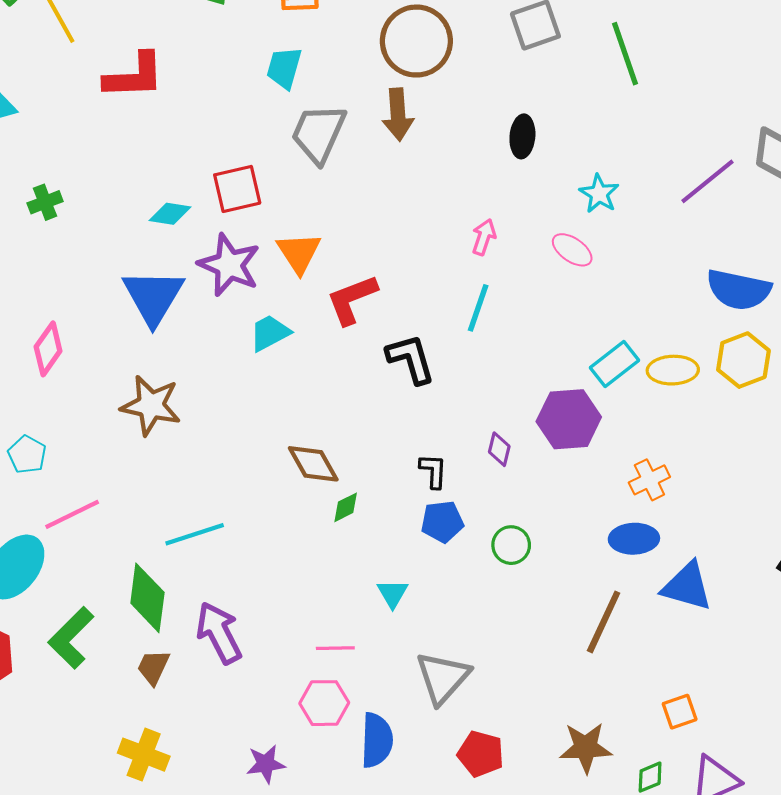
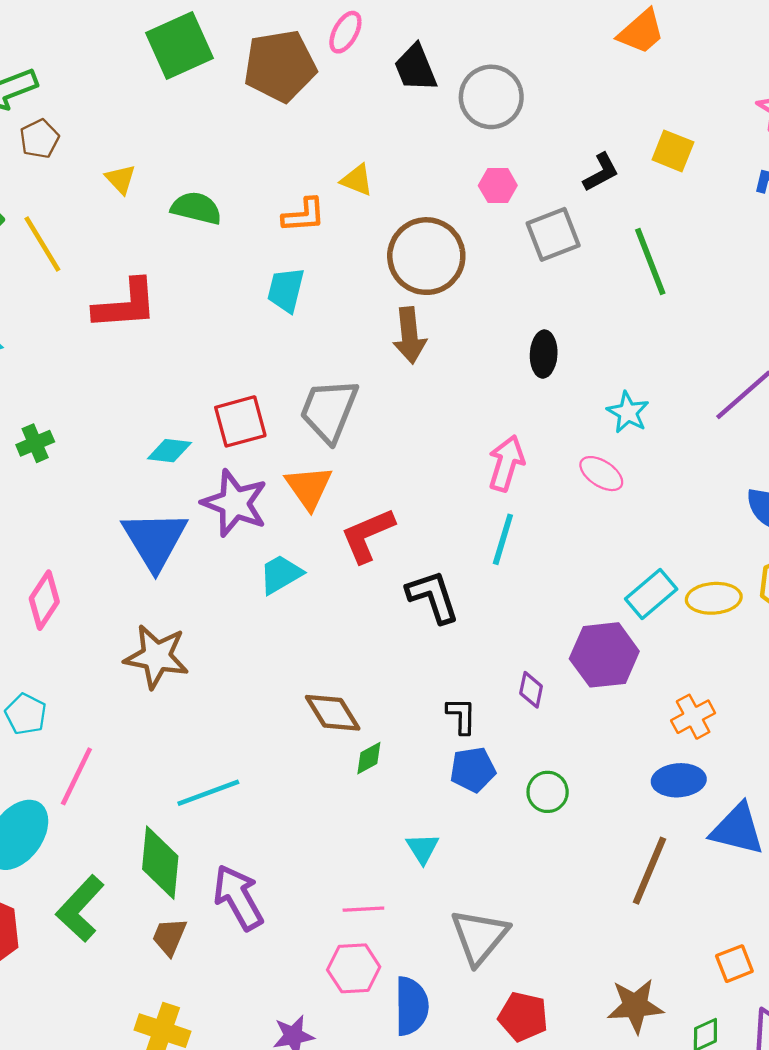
gray trapezoid: (319, 133) -> (329, 410), moved
pink arrow: (484, 237) -> (506, 463), size x1.4
pink line: (72, 514) -> (76, 776), turned -36

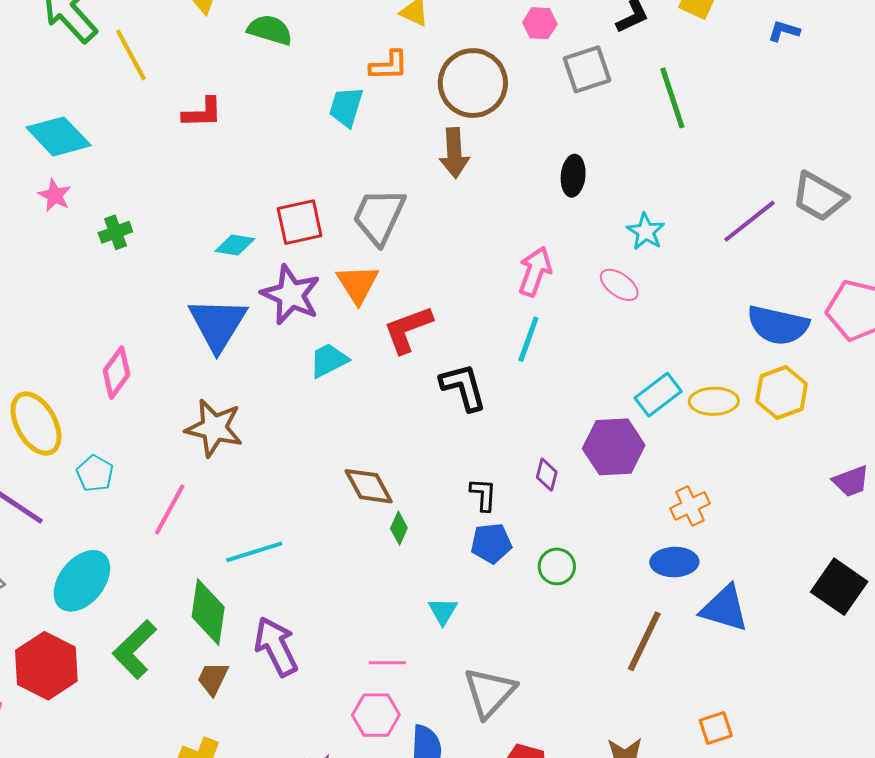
orange L-shape: (304, 215) -> (389, 66), moved
red L-shape: (126, 305) -> (202, 113), size x0.7
green diamond: (369, 758) -> (399, 528), turned -40
pink line: (76, 776) -> (170, 509), moved

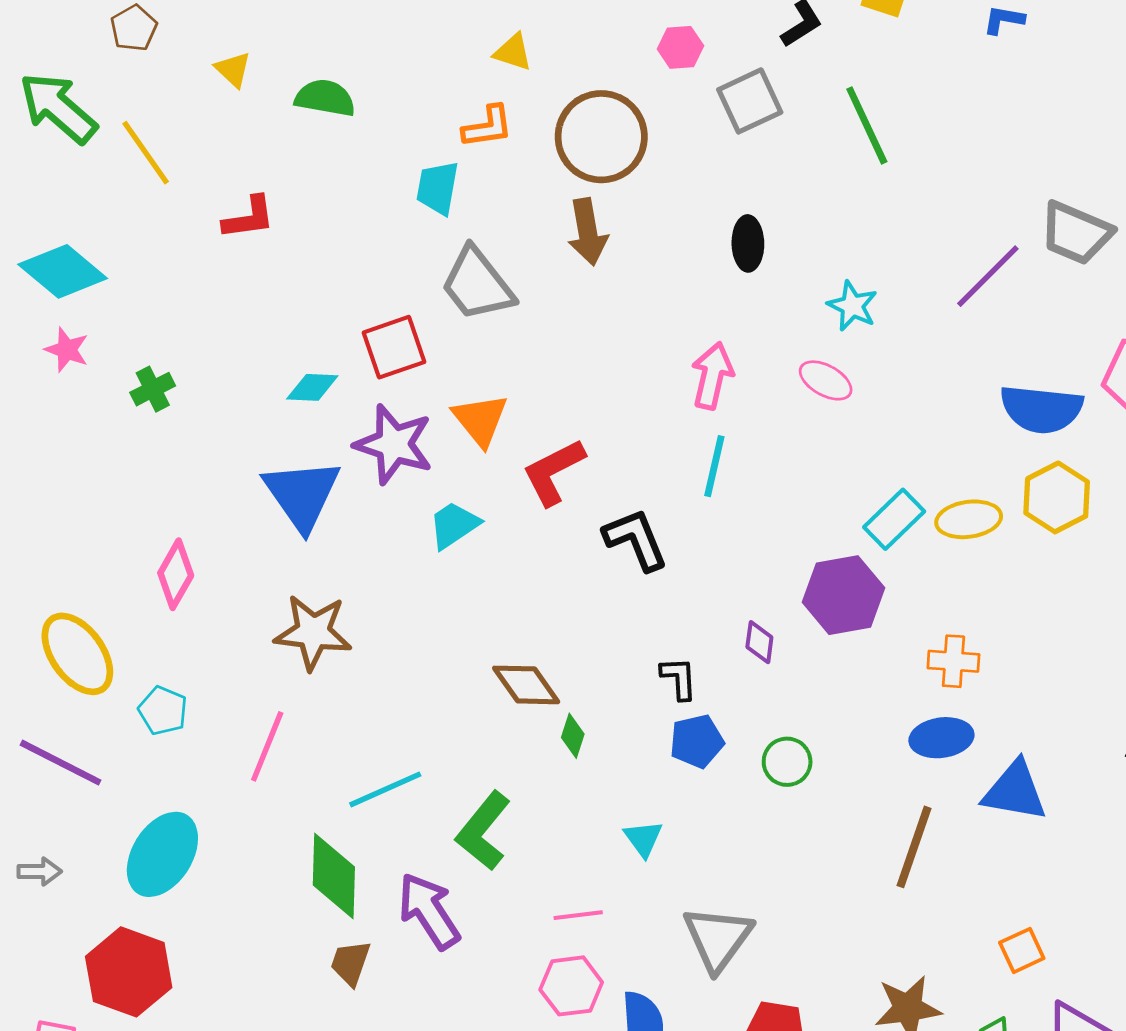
gray trapezoid: (379, 216) -> (477, 284), moved, turned -56
orange cross: (690, 506) -> (953, 661), turned 36
green L-shape: (135, 649) -> (483, 831), moved

